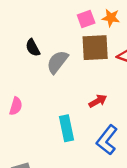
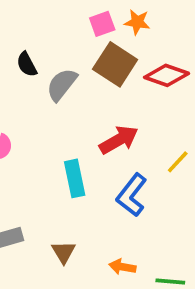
brown square: (95, 48) -> (115, 64), turned 36
red arrow: (98, 101) -> (119, 140), size x1.5

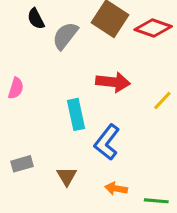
red arrow: (119, 140) -> (113, 82), turned 36
blue L-shape: (132, 195) -> (107, 142), moved

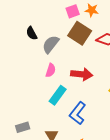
pink semicircle: (16, 88) -> (51, 70), moved
cyan rectangle: (76, 114) -> (58, 95), turned 48

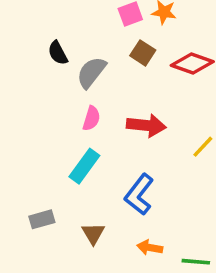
brown square: (80, 33) -> (143, 53), size x0.6
cyan rectangle: (58, 95) -> (84, 166), moved

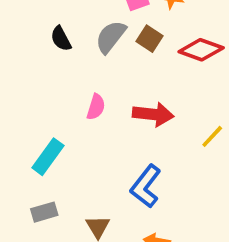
gray semicircle: (91, 72) -> (111, 37), moved
cyan rectangle: (84, 166) -> (48, 157), moved

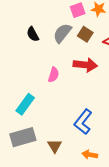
red arrow: (153, 114) -> (85, 65), moved
gray rectangle: (44, 212) -> (23, 137), size x1.6

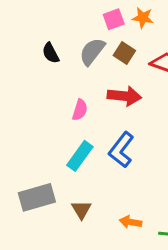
cyan rectangle: (25, 104) -> (80, 156), moved
blue L-shape: (83, 122) -> (121, 150), moved

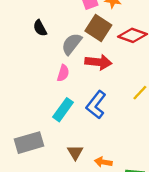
gray semicircle: (92, 51) -> (72, 44), moved
brown square: (124, 53) -> (98, 28), size x1.5
brown triangle: (81, 210) -> (75, 152), moved

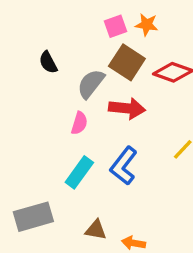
brown triangle: (75, 152) -> (96, 230), turned -49

